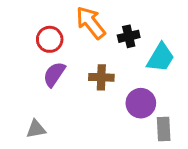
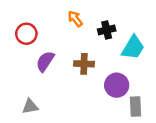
orange arrow: (91, 23) -> (75, 19), size x0.6
red circle: (50, 39) -> (26, 34), moved

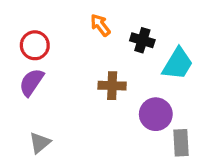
black cross: (107, 30) -> (142, 40), turned 30
purple semicircle: (45, 61) -> (31, 82), moved
gray triangle: (30, 106) -> (40, 143), turned -30

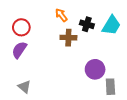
cyan trapezoid: (178, 64) -> (111, 25), moved
brown cross: (112, 86) -> (68, 38), moved
gray triangle: (40, 143) -> (24, 87), turned -40

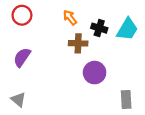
red circle: (21, 27) -> (22, 15), moved
purple circle: (95, 69) -> (95, 73), moved
gray triangle: (24, 87) -> (18, 99), moved

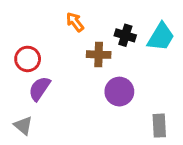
red circle: (22, 15) -> (28, 59), moved
orange arrow: (70, 18) -> (75, 22), moved
purple semicircle: (22, 57) -> (39, 89), moved

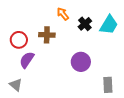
orange arrow: (75, 22) -> (63, 14), moved
black cross: (125, 35) -> (85, 24), turned 32
brown cross: (99, 55) -> (47, 35), moved

